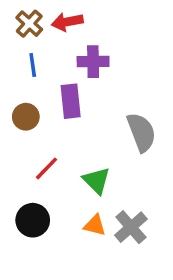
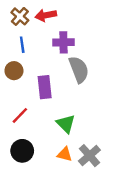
purple rectangle: (71, 101) -> (45, 87), moved
brown circle: (26, 117) -> (14, 71), moved
gray semicircle: (141, 132) -> (79, 69), moved
red line: (46, 168) -> (20, 115), moved

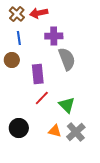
red line: (20, 115) -> (42, 98), moved
green triangle: (66, 124) -> (67, 105), moved

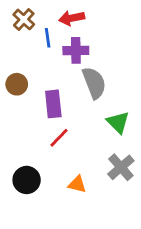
red arrow: (39, 13) -> (72, 18), moved
blue line: (19, 38) -> (48, 38), moved
green triangle: (67, 105) -> (118, 122), moved
gray cross: (76, 132) -> (121, 167), moved

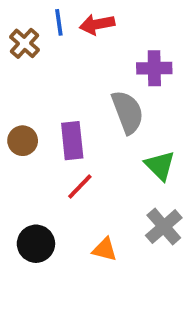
brown cross: (24, 19) -> (25, 43), moved
blue line: (48, 38) -> (59, 22), moved
purple cross: (76, 50) -> (154, 68), moved
brown circle: (17, 84) -> (23, 141), moved

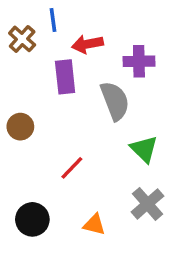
red arrow: (97, 24) -> (87, 44), moved
purple rectangle: (72, 141) -> (65, 77), moved

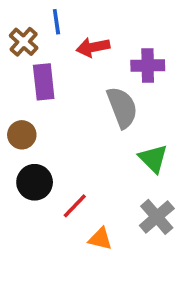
purple rectangle: (65, 77) -> (44, 82), moved
red line: (72, 168) -> (75, 206), moved
black circle: (32, 219) -> (35, 182), moved

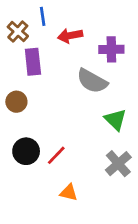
gray semicircle: (122, 107) -> (92, 81), turned 140
black circle: (35, 182) -> (26, 151), moved
orange triangle: (100, 239) -> (69, 193), moved

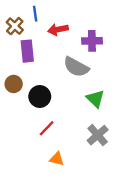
black circle: (26, 151) -> (40, 96), moved

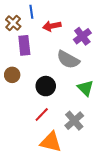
purple cross: (92, 41) -> (82, 36), turned -36
black circle: (40, 96) -> (46, 86), moved
gray cross: (98, 135) -> (74, 121), moved
orange triangle: (57, 159) -> (51, 142), size x1.6

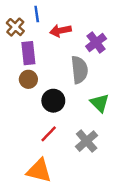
gray semicircle: (68, 60) -> (79, 70), turned -125
brown circle: (12, 75) -> (28, 79), moved
orange triangle: (51, 142) -> (39, 171), moved

